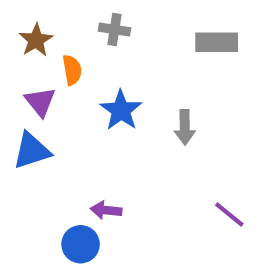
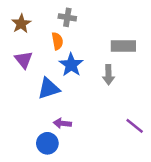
gray rectangle: (217, 42) -> (123, 46), moved
orange semicircle: (72, 70) -> (57, 41), moved
blue triangle: (32, 151) -> (49, 88), moved

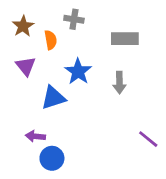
orange semicircle: (57, 41) -> (51, 40), moved
gray rectangle: (123, 46) -> (125, 39), moved
purple arrow: (62, 123) -> (35, 136), moved

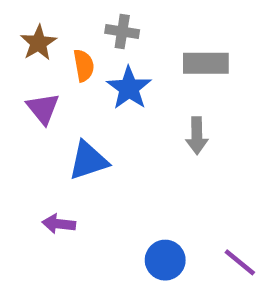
blue star: (78, 72) -> (129, 88), moved
purple line: (148, 139) -> (240, 262), moved
blue circle: (52, 158) -> (165, 260), moved

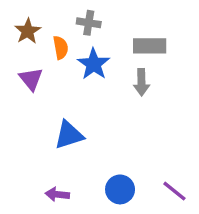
gray arrow: (197, 136) -> (141, 82), moved
blue triangle: (88, 161) -> (69, 135), moved
purple arrow: (59, 224) -> (57, 194), moved

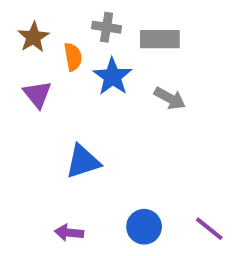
gray rectangle: (150, 46) -> (160, 39), moved
gray arrow: (141, 82) -> (170, 98), turned -60

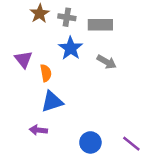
brown star: (33, 37) -> (40, 14), moved
orange semicircle: (73, 57) -> (46, 73), moved
purple arrow: (69, 233) -> (38, 130), moved

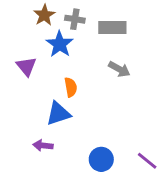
blue star: (71, 48) -> (60, 44), moved
orange semicircle: (46, 73) -> (71, 87), moved

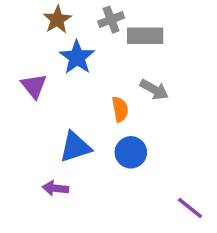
gray cross: (75, 19) -> (111, 20), moved, turned -30
orange semicircle: (71, 87) -> (120, 109), moved
blue circle: (101, 159) -> (131, 152), moved

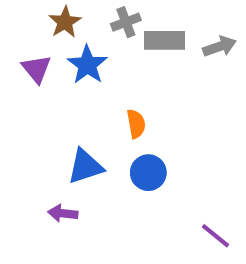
purple triangle: (34, 86) -> (36, 69), moved
gray arrow: (154, 90) -> (220, 46), moved, turned -48

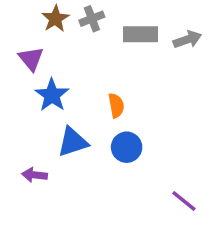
gray cross: (126, 22) -> (92, 19), moved
blue star: (87, 65) -> (52, 95), moved
purple arrow: (63, 213) -> (35, 175), moved

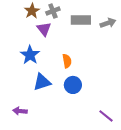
purple triangle: (31, 59) -> (44, 29), moved
purple arrow: (35, 175) -> (20, 111), moved

